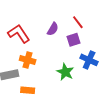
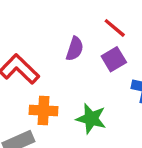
green star: (65, 72) -> (91, 119), moved

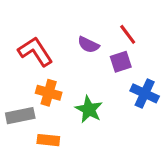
purple semicircle: (75, 49) -> (88, 45), turned 85

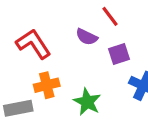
red line: (128, 34) -> (110, 16), moved
orange cross: (49, 93) -> (47, 85), turned -30

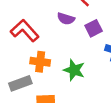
orange cross: (47, 85) -> (40, 62), turned 30

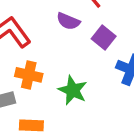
purple square: (94, 28) -> (104, 37), turned -30

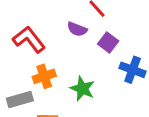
orange cross: (29, 75) -> (44, 76), turned -30

